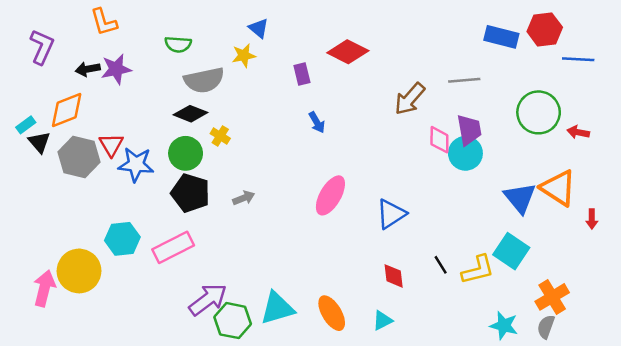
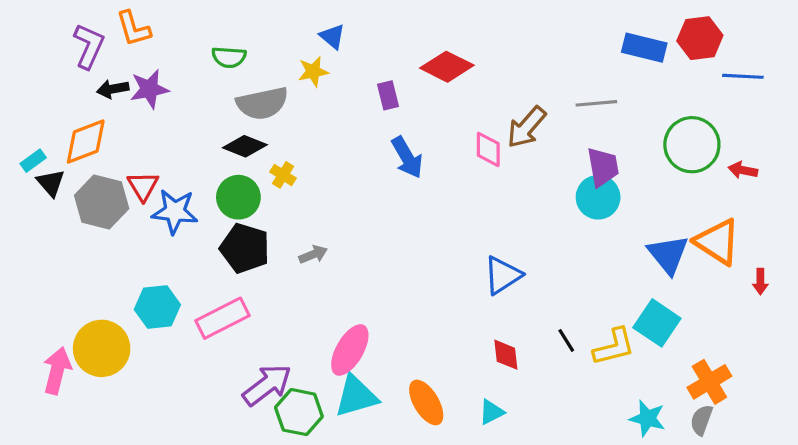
purple L-shape: (42, 47) -> (89, 46), moved
blue arrow: (317, 122) -> (407, 157), size x1.5
pink diamond: (439, 140) -> (488, 149), moved
pink ellipse: (330, 195) -> (350, 350), moved

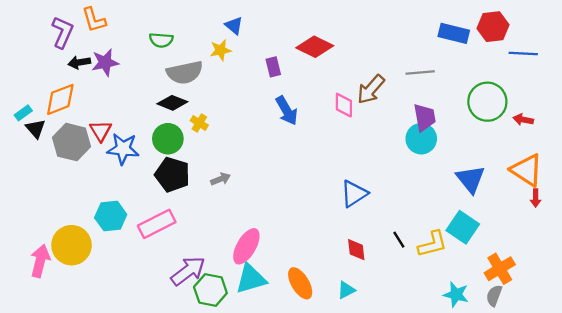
orange triangle: (717, 242) -> (527, 170), moved

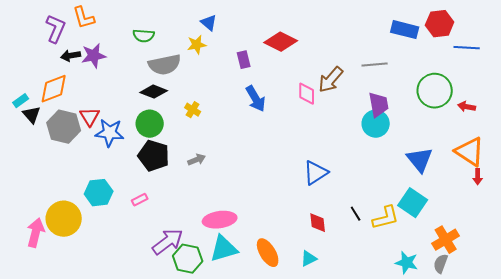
yellow cross: (199, 123) -> (193, 110), moved
pink rectangle: (157, 224) -> (140, 200), size x0.5
pink ellipse: (246, 246) -> (220, 220), turned 52

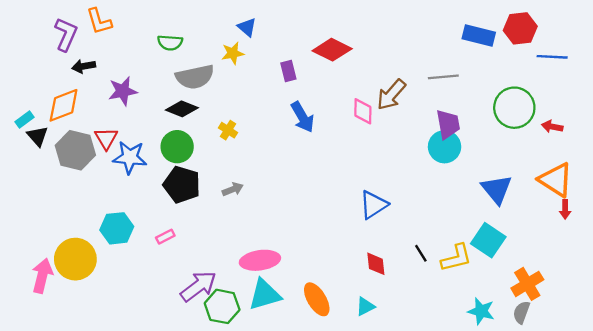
purple star: (94, 56) -> (123, 91), moved

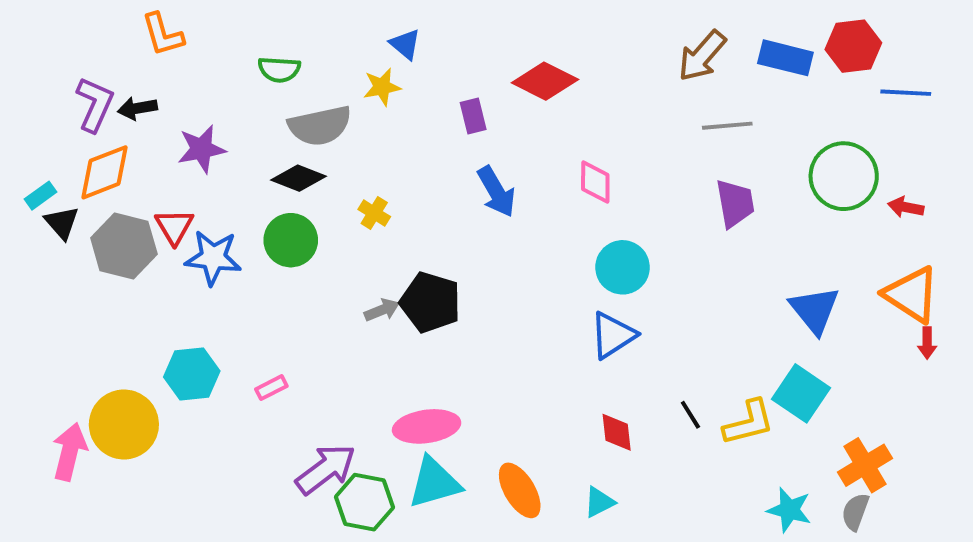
purple L-shape: (66, 34) -> (95, 104), moved
brown arrow: (391, 95) -> (702, 56), moved
cyan circle: (445, 147) -> (623, 267), moved
black pentagon: (182, 185) -> (430, 302), moved

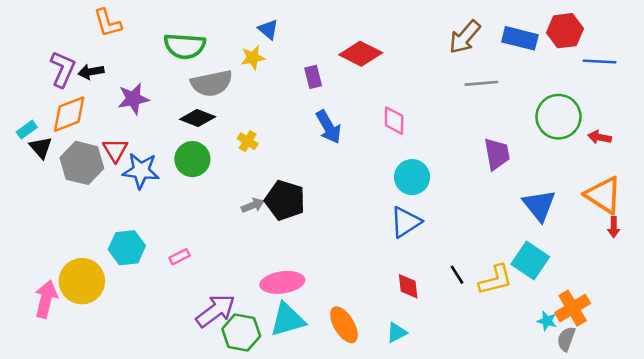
green semicircle: (279, 69) -> (185, 46), size x1.5
purple trapezoid: (735, 203) -> (497, 154), moved
cyan star: (789, 510) -> (547, 321), moved, size x0.7

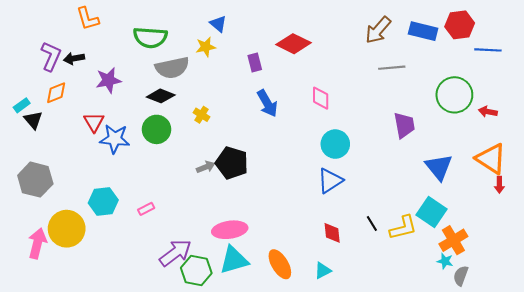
orange diamond: (69, 114) -> (56, 93), size x0.7
gray hexagon: (82, 163) -> (35, 180), moved
orange cross: (573, 308) -> (453, 240), moved

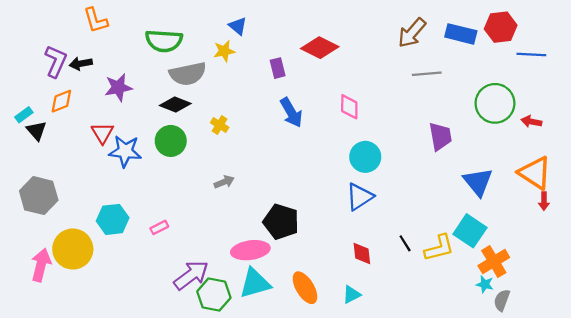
black pentagon: (232, 163) -> (281, 222), moved

